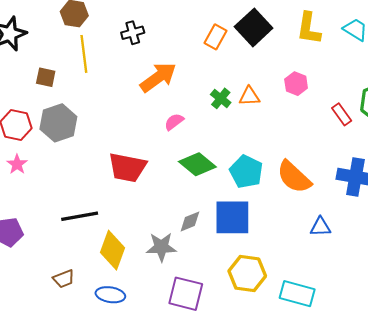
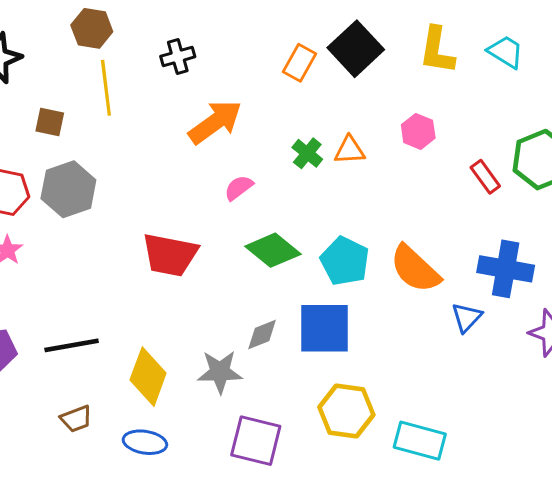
black line: (80, 216) -> (72, 345), moved
blue triangle: (320, 227) -> (467, 317), moved, turned -45

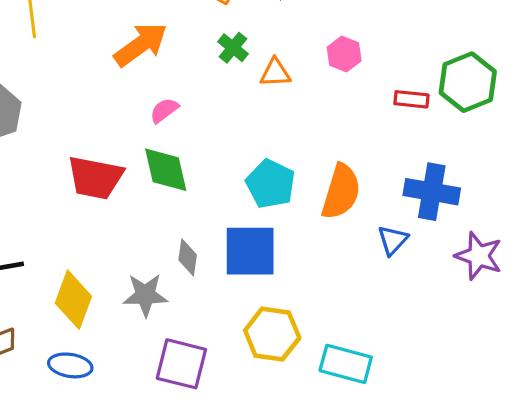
green cross: (307, 153) -> (233, 48), moved
red rectangle: (485, 177) -> (411, 99), turned -48
green diamond: (273, 250) -> (166, 170), moved, turned 38
orange semicircle: (415, 269) -> (341, 192), turned -116
gray diamond: (262, 334) -> (188, 257), turned -60

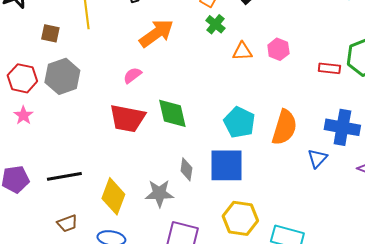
green cross: (233, 48) -> (215, 24), moved
pink hexagon: (344, 54) -> (278, 49), moved
pink semicircle: (164, 110) -> (132, 75), moved

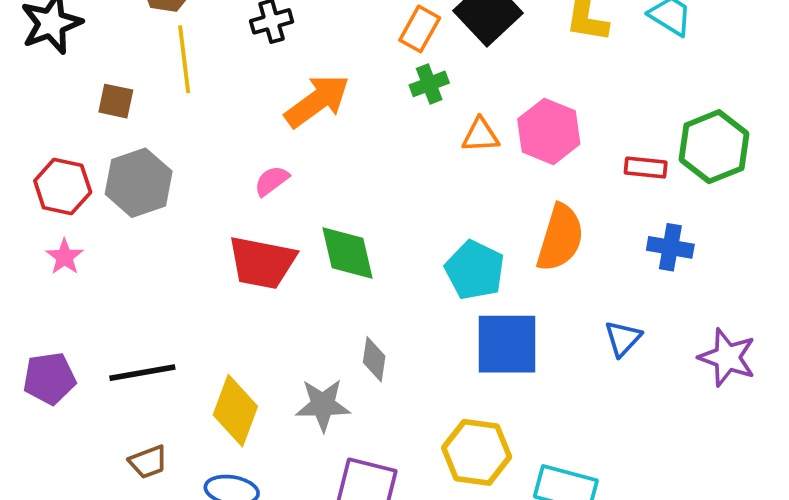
green cross: (215, 24) -> (429, 84), turned 30
pink hexagon: (278, 49) -> (549, 131), size x1.5
orange semicircle: (284, 127) -> (560, 238), moved
blue cross: (342, 127) -> (670, 247), moved, size x0.7
blue square: (226, 165) -> (507, 344), moved

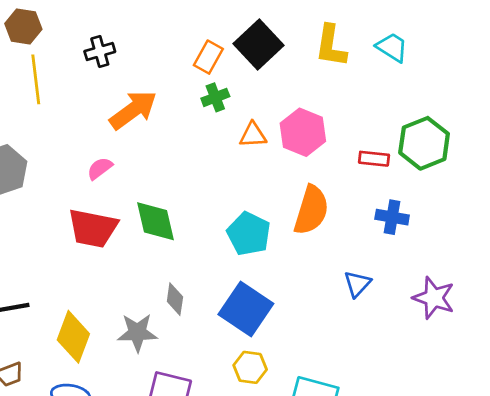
blue square: (507, 344) -> (246, 309), moved, turned 34
yellow hexagon: (477, 452) -> (250, 367), size x0.7

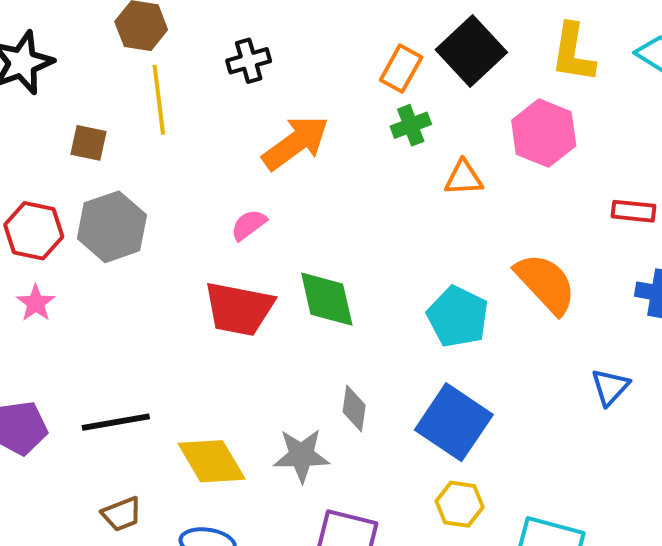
pink hexagon: (303, 132) -> (544, 133), moved
orange semicircle: (311, 210) -> (546, 283), turned -60
yellow diamond: (73, 337) -> (212, 461), turned -51

